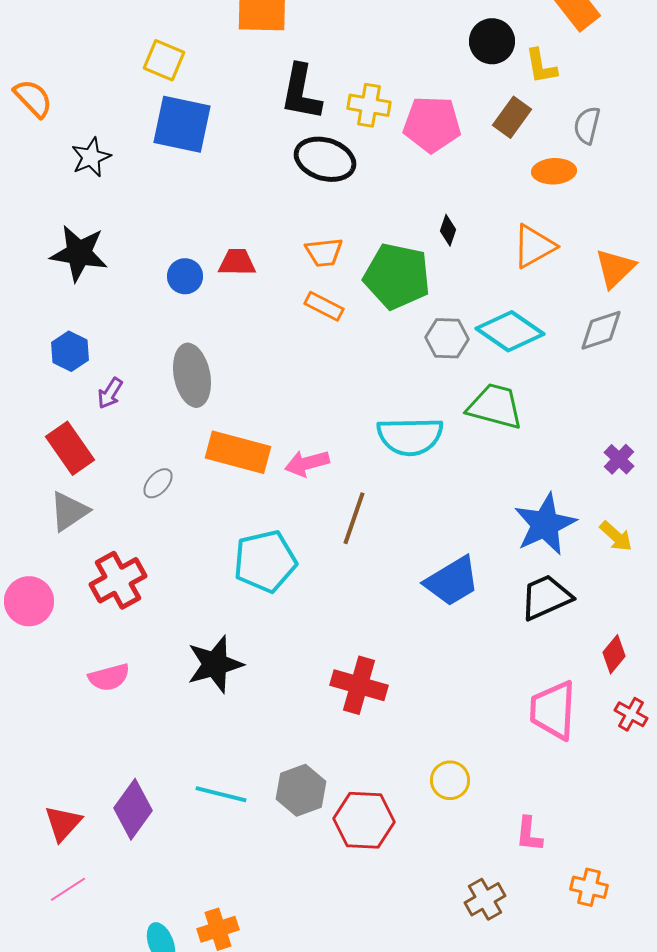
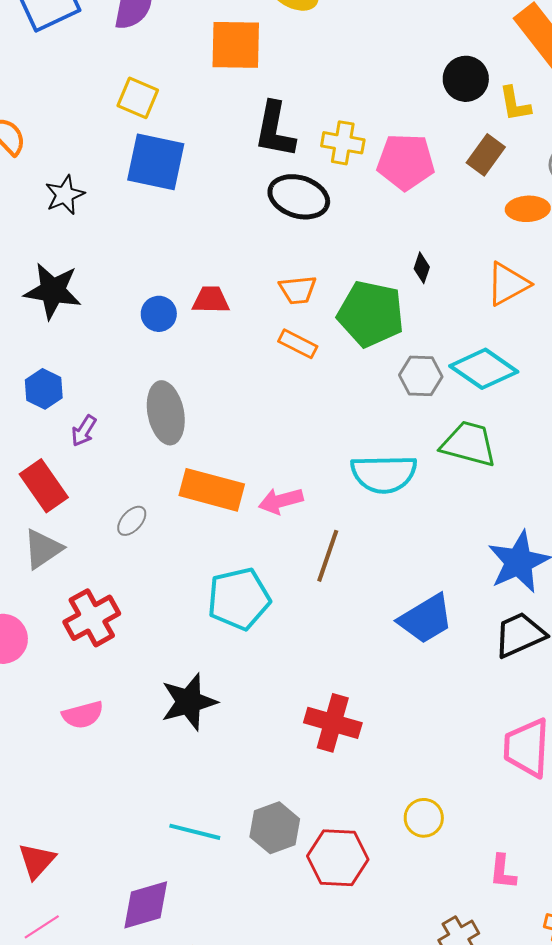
purple diamond: (133, 809) -> (146, 905), moved, turned 38

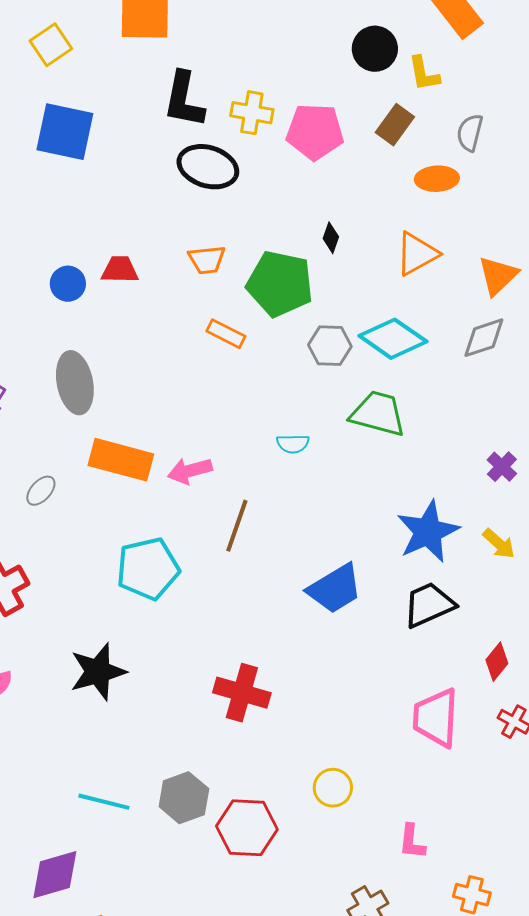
yellow square: (138, 98) -> (51, 45), moved, turned 33
orange rectangle: (298, 344) -> (226, 334), moved
cyan semicircle: (384, 474) -> (293, 444), size x0.5

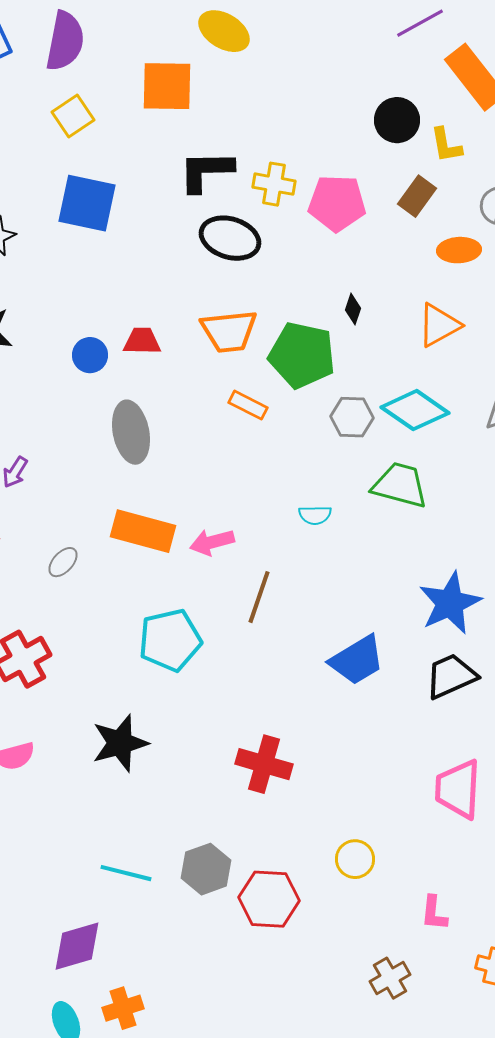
black L-shape: (184, 100) -> (206, 171), turned 78
orange trapezoid: (207, 260) -> (229, 331), size x1.5
gray ellipse: (75, 383) -> (131, 432), moved

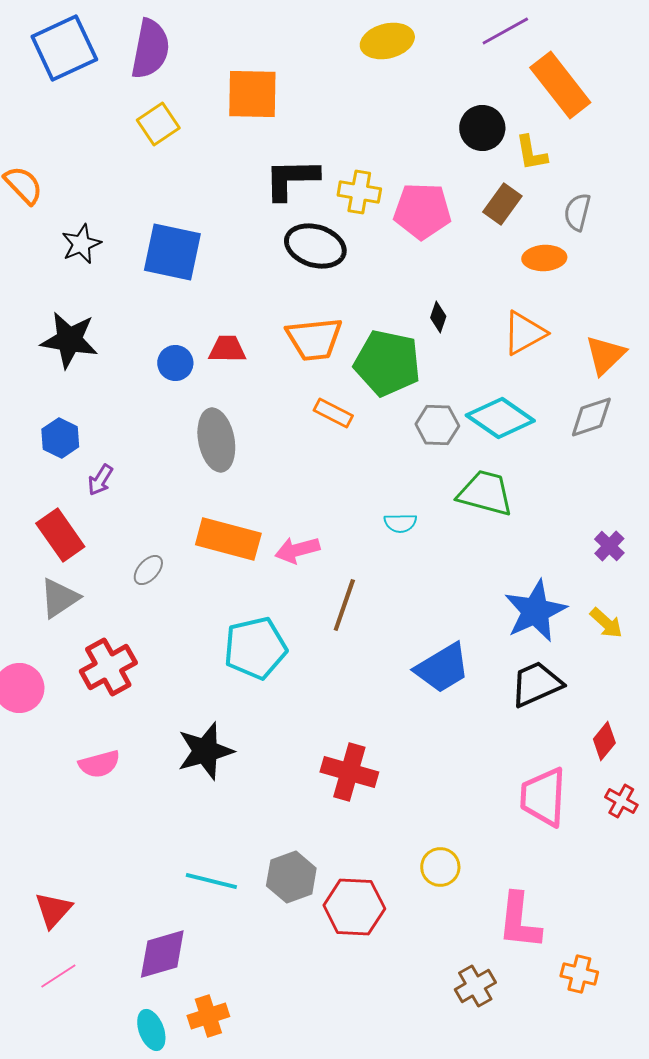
yellow ellipse: (224, 31) -> (387, 41), moved, turned -45
blue square: (87, 203) -> (172, 252), moved
pink L-shape: (434, 913) -> (519, 921), size x1.6

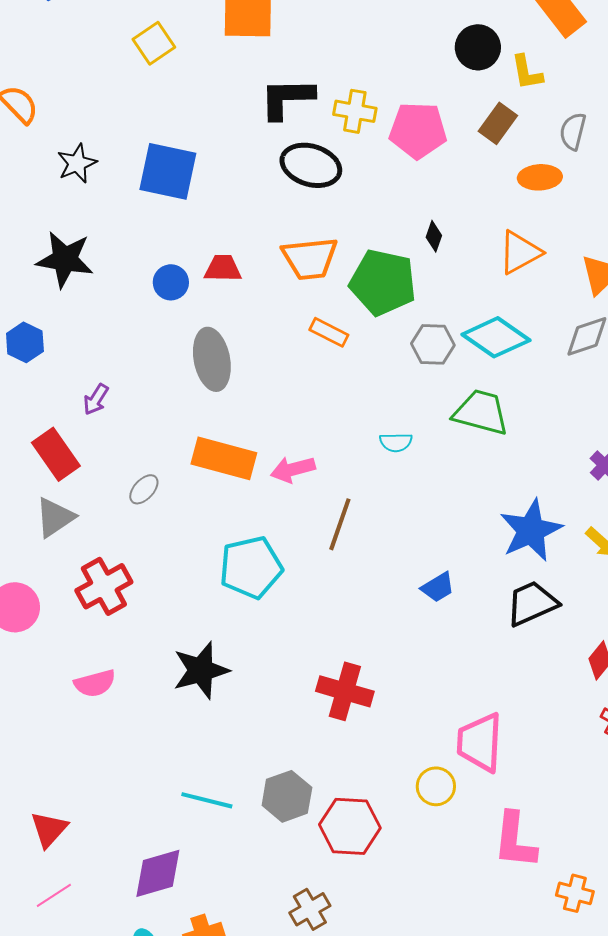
blue hexagon: (60, 438) -> (25, 342), moved
blue trapezoid: (442, 668) -> (438, 587), size x0.6
pink trapezoid: (543, 797) -> (480, 742), moved
brown cross: (475, 986) -> (310, 909), moved

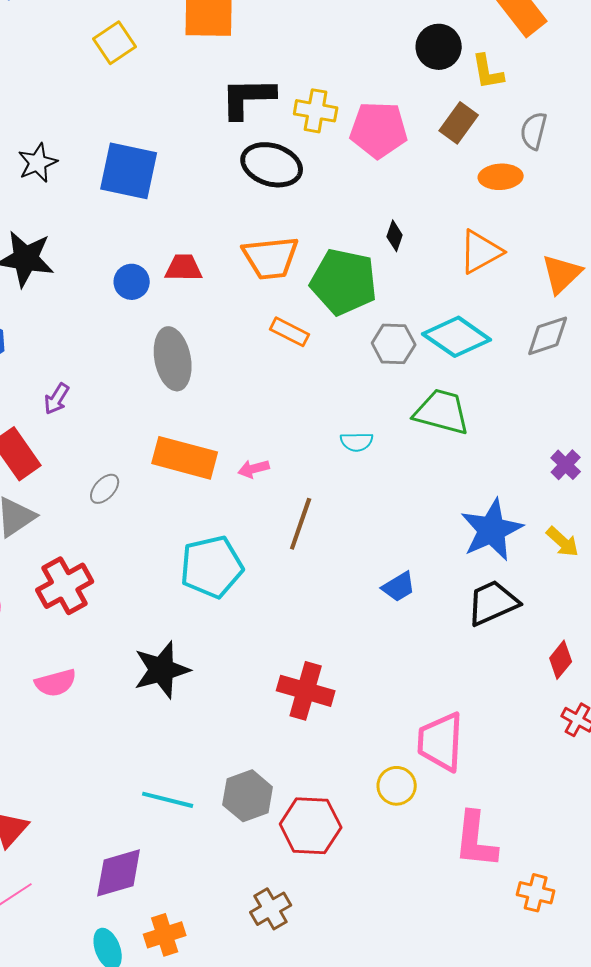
pink arrow: (293, 469) -> (254, 469), size x0.7

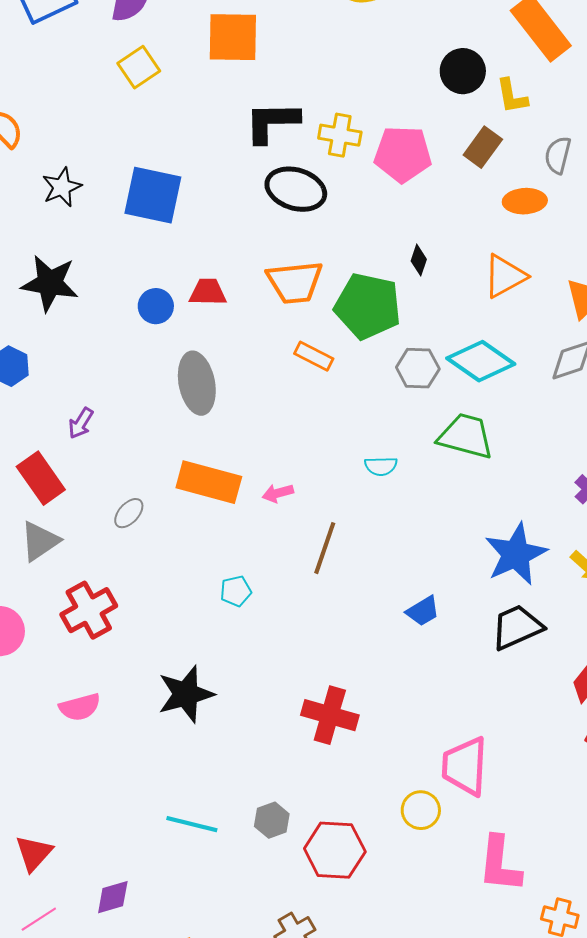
cyan pentagon: (212, 567) -> (236, 591), size x0.5
gray hexagon: (248, 796) -> (272, 820), size x0.7
purple diamond: (119, 873) -> (113, 897), moved, size x0.7

